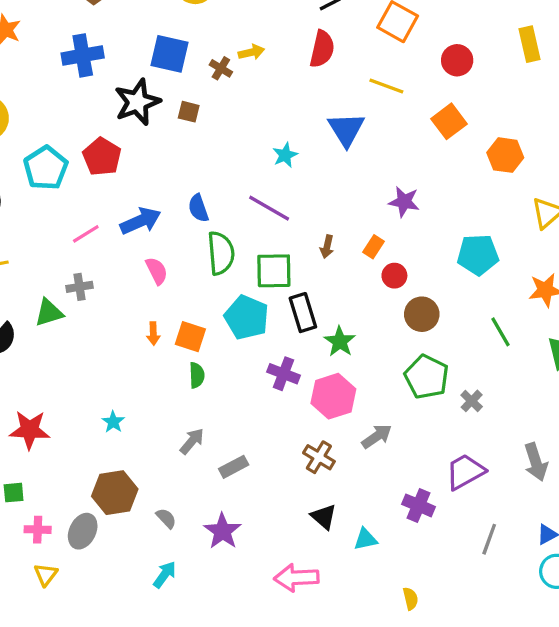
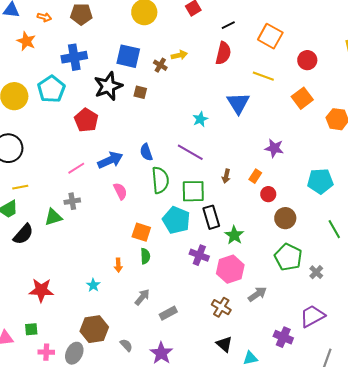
cyan pentagon: (46, 168) -> (51, 89), moved
orange arrow: (153, 333) -> (118, 265), moved

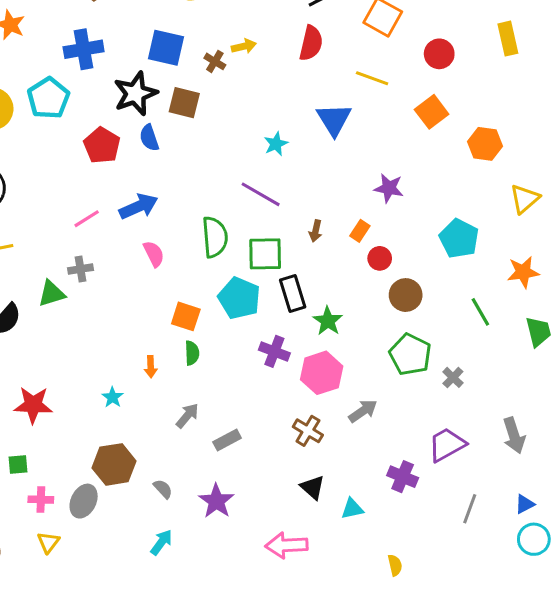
brown square: (140, 92) -> (184, 103), size x1.5
blue semicircle: (146, 152) -> (149, 138), moved
cyan pentagon: (320, 181) -> (459, 239), turned 30

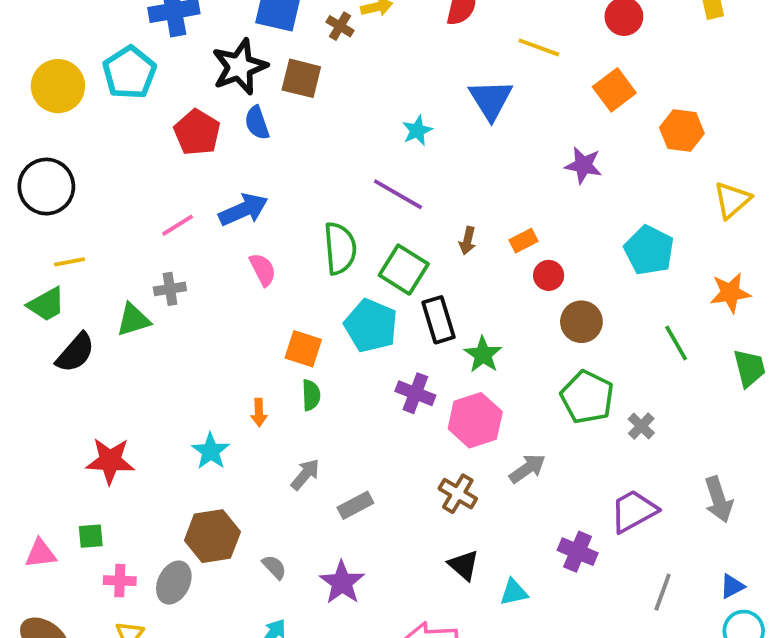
purple star: (389, 188) -> (583, 165), moved
orange rectangle: (360, 231) -> (523, 241), turned 30
green square: (265, 254) -> (404, 270), turned 33
cyan star: (113, 397) -> (211, 451), size x1.4

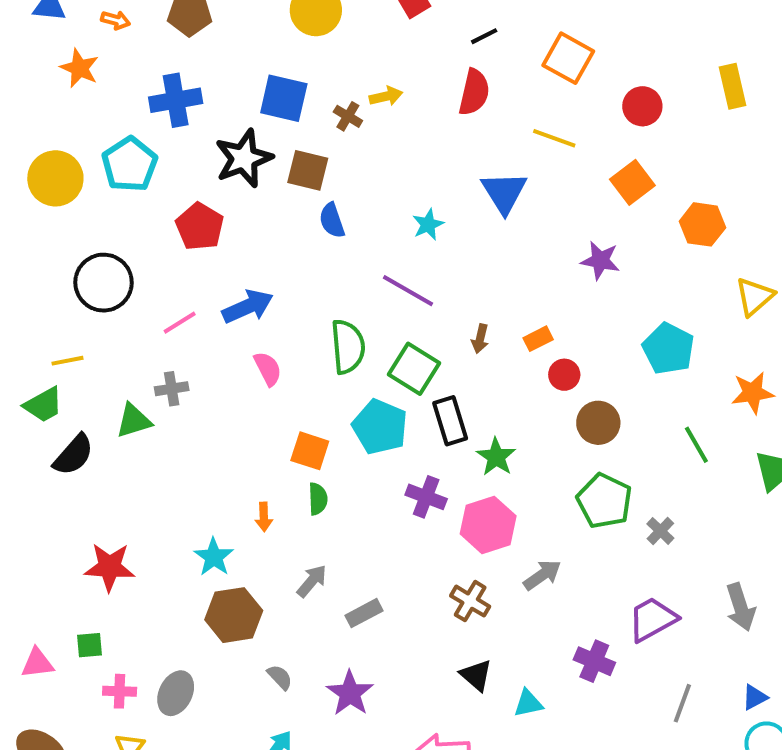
blue semicircle: (257, 123) -> (332, 220), moved
black circle: (46, 187) -> (104, 283), moved
brown hexagon: (212, 536) -> (234, 615), moved

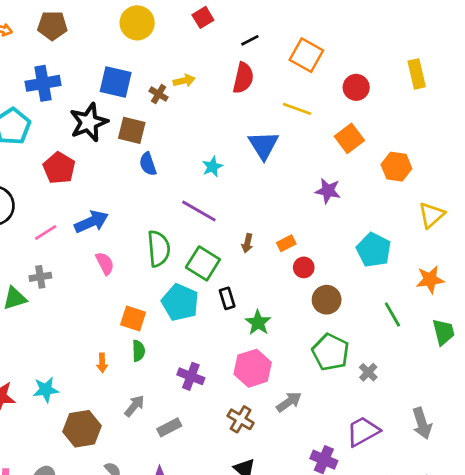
black rectangle: (450, 421) -> (227, 298), size x0.7
purple cross: (426, 497) -> (191, 376), moved
cyan star: (214, 557) -> (46, 390), moved, turned 30

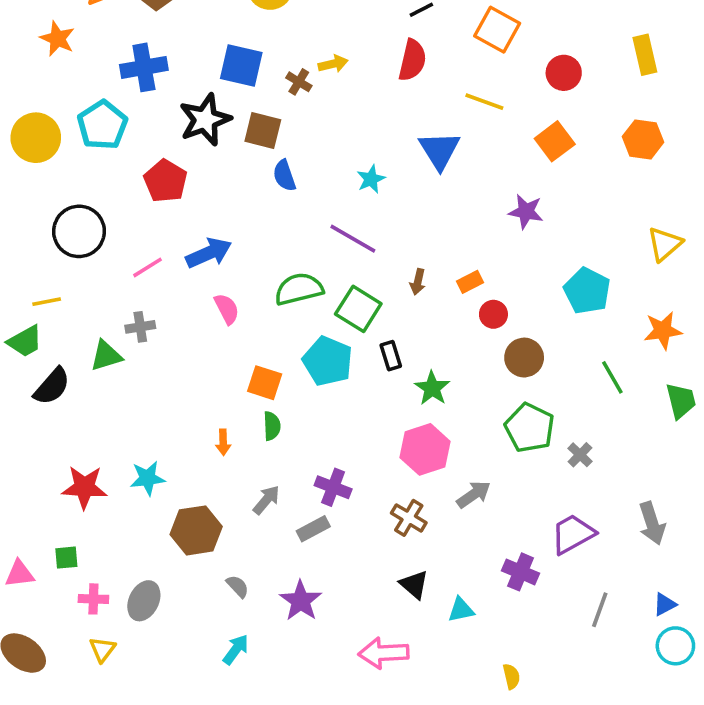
orange hexagon: (396, 167) -> (643, 139), moved
green semicircle: (159, 249) -> (299, 289), turned -99
purple cross: (191, 376) -> (333, 487), moved

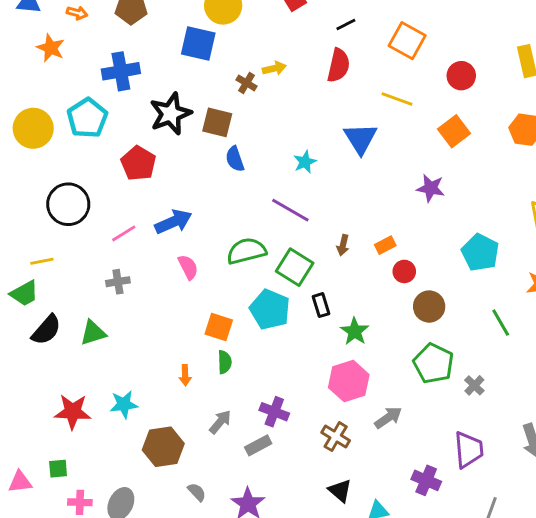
blue square: (241, 66) -> (198, 44), moved
green triangle: (106, 356) -> (93, 333), moved
purple trapezoid: (573, 534) -> (469, 450), turned 114

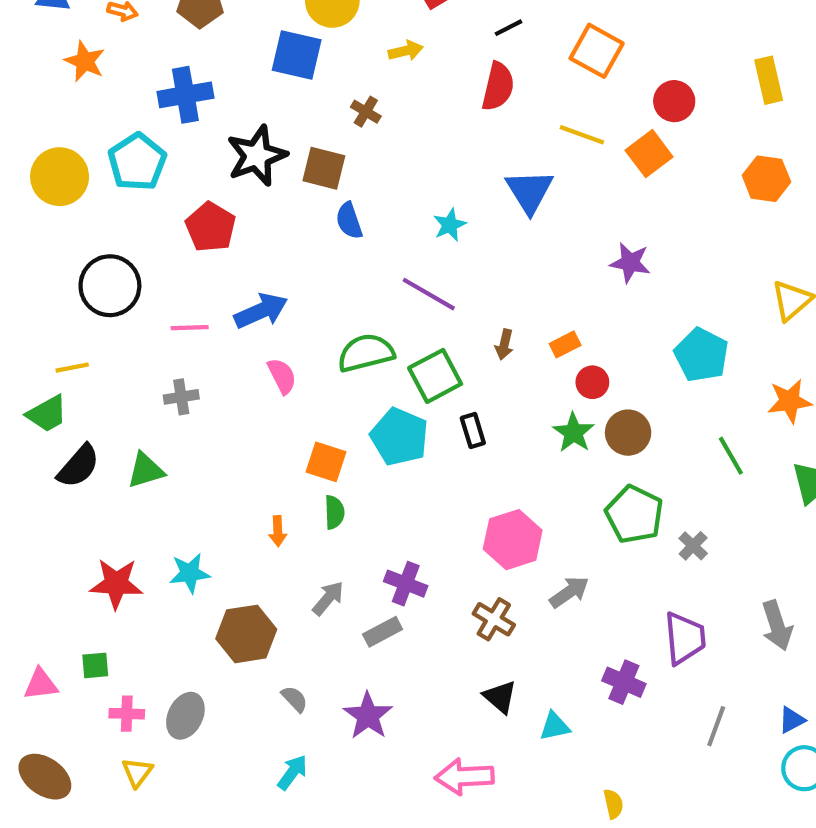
yellow arrow: (274, 68) -> (406, 51), moved
orange square: (454, 131) -> (649, 154), moved
pink line: (124, 233) -> (190, 328), turned 30
green square: (295, 267) -> (435, 376), turned 30
green star: (355, 331) -> (574, 433), moved

